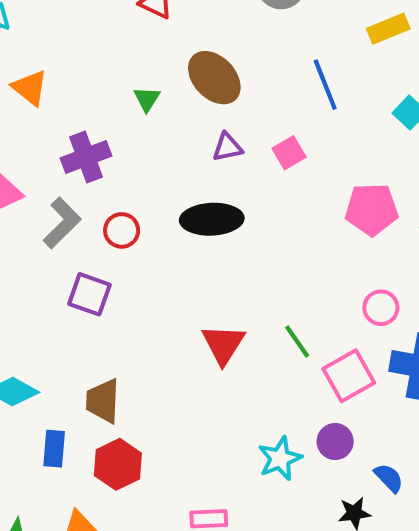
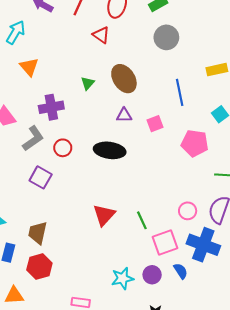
pink pentagon: (372, 209) -> (195, 143), moved
blue semicircle: (389, 478) -> (181, 271), moved

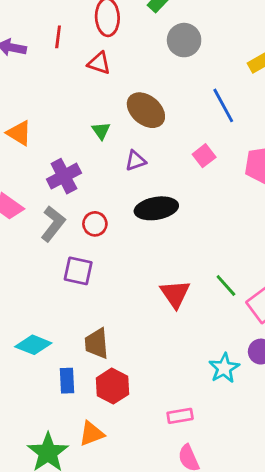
purple triangle: (124, 115) -> (135, 161), moved

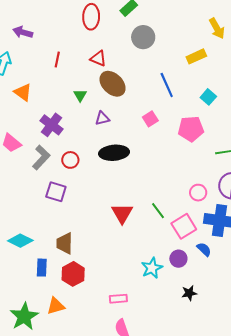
red line: (58, 37) -> (57, 60), moved
red triangle: (99, 63) -> (98, 58), moved
purple cross: (64, 176) -> (52, 125), turned -30

